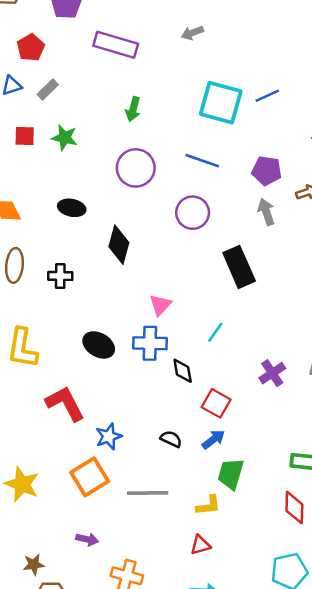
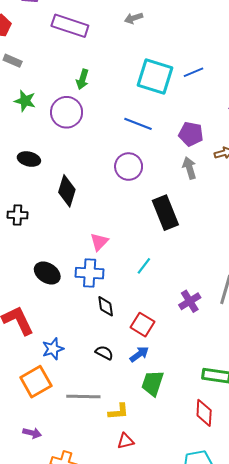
gray rectangle: (48, 89) -> (13, 61), turned 66
purple circle: (136, 168) -> (67, 112), moved
black diamond: (183, 371) -> (106, 306), moved
yellow L-shape: (208, 505) -> (118, 412), moved

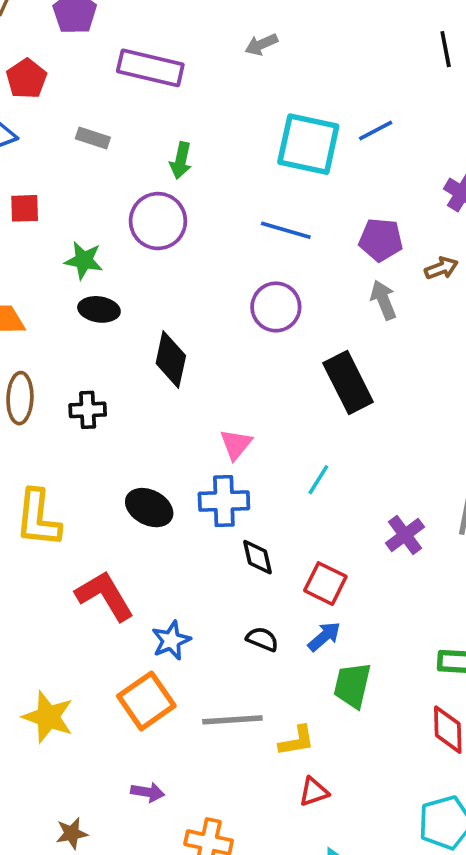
gray rectangle: (13, 61) -> (93, 138), moved
green star: (25, 101) -> (84, 260), moved

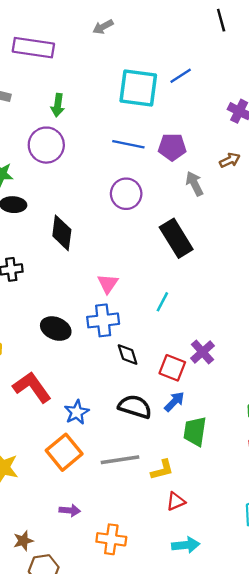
purple pentagon: (381, 240) -> (172, 147), moved
purple cross: (405, 535) -> (202, 352), moved
black semicircle: (262, 639) -> (135, 407), size x1.6

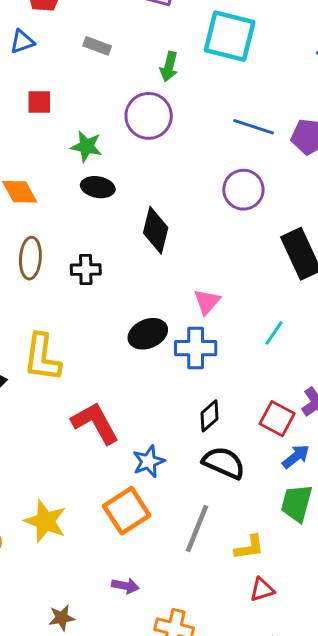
cyan square: (138, 88) -> (230, 36), moved
black ellipse: (56, 329) -> (148, 334), moved, turned -52
black diamond: (128, 355) -> (209, 416), moved, turned 60
blue arrow: (174, 402) -> (296, 457), moved
gray line: (120, 460) -> (197, 528), turned -66

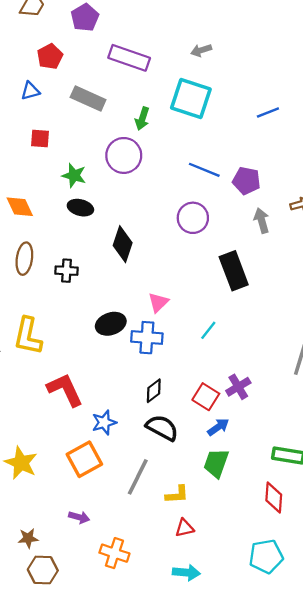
gray rectangle: (97, 46) -> (88, 98), size x1.6

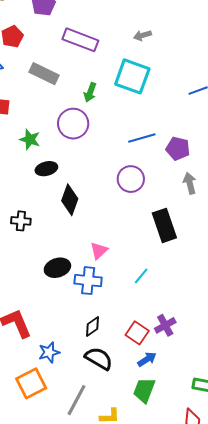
blue line: (204, 170) -> (142, 138), turned -40
black ellipse: (80, 208) -> (46, 169), moved, turned -30

